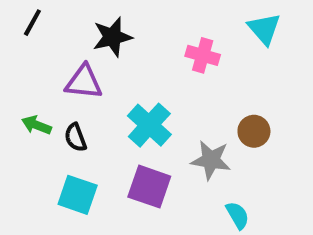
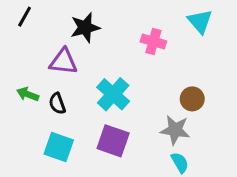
gray star: (211, 160) -> (175, 130), moved

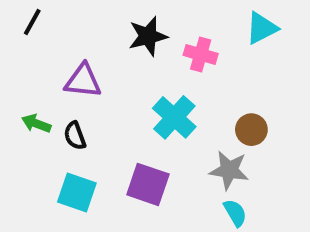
cyan triangle: (200, 21) -> (262, 28), turned 44
black star: (85, 28) -> (148, 36), moved
cyan cross: (113, 94) -> (174, 117), moved

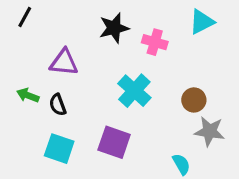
gray star: (229, 170) -> (210, 131), moved

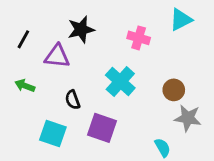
black line: (25, 17) -> (23, 39), moved
black star: (114, 28) -> (81, 29), moved
black semicircle: (58, 105) -> (73, 100), moved

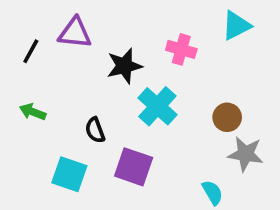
black star: (81, 29) -> (124, 66), moved
purple triangle: (57, 56) -> (75, 33), moved

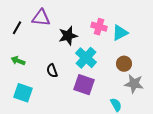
cyan triangle: (236, 26) -> (120, 33), moved
purple square: (134, 167) -> (84, 85), moved
cyan square: (69, 174) -> (23, 93), moved

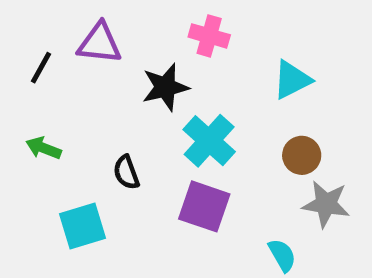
pink cross: (99, 27) -> (209, 36), moved
cyan square: (23, 93) -> (82, 226), moved, turned -36

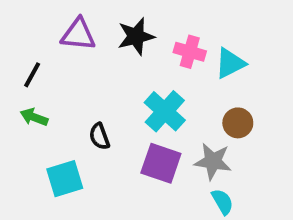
pink cross: (209, 36) -> (190, 52), moved
black line: (41, 68) -> (32, 75), moved
black star: (165, 87) -> (136, 36), moved
gray star: (326, 204) -> (213, 161), moved

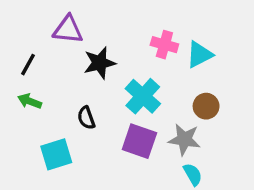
black star: (136, 36) -> (100, 63), moved

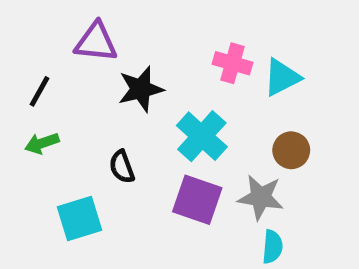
green arrow: (30, 101) -> (42, 143), turned -40
cyan semicircle: (193, 174) -> (272, 247), turned 35

